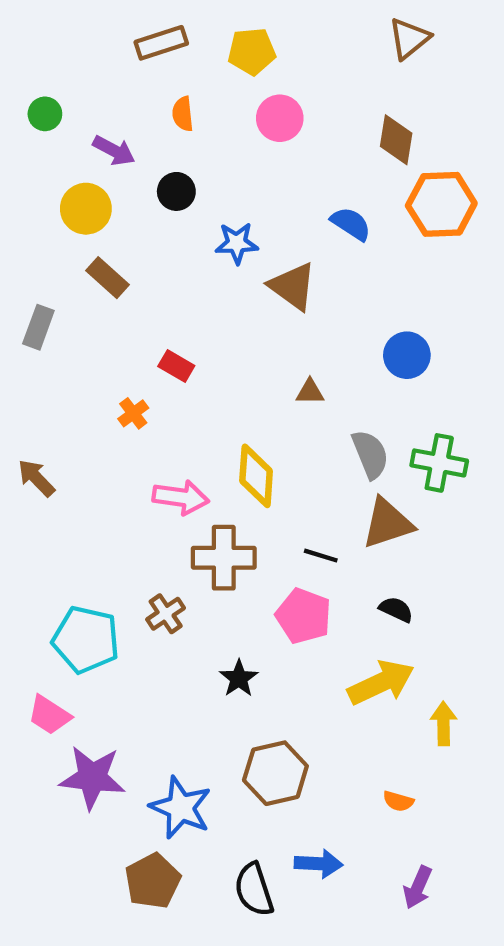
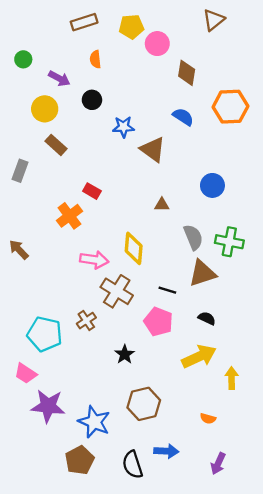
pink circle: (280, 118) -> (157, 44), moved
brown diamond: (396, 140) -> (187, 73), moved
orange cross: (133, 413) -> (69, 216), size x1.6
brown cross: (224, 558) -> (117, 291), turned 32

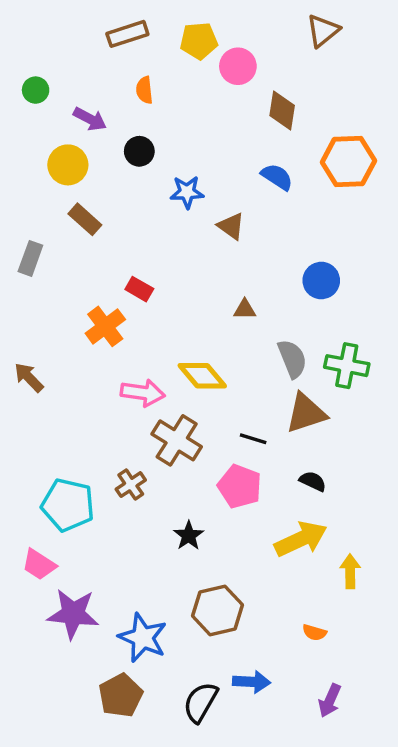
brown triangle: (153, 149) -> (231, 226), size x0.7
yellow diamond: (134, 248) -> (202, 376), turned -44
black semicircle: (133, 465) -> (201, 702), turned 48

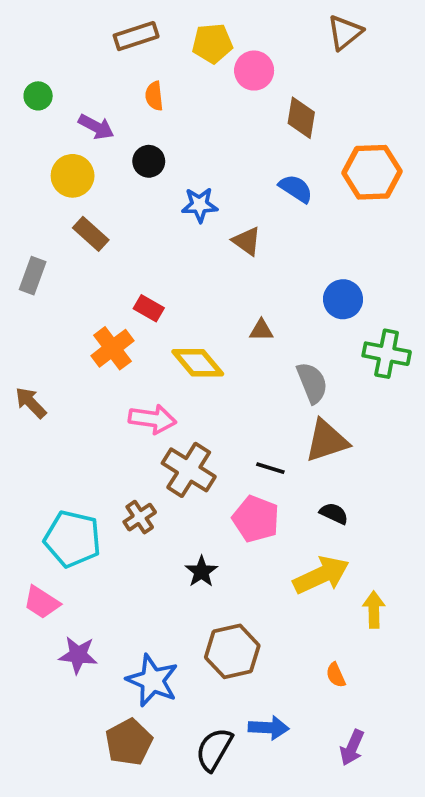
green cross: (347, 366) -> (387, 354), moved
yellow diamond: (202, 376) -> (198, 363), moved
purple star: (73, 614) -> (78, 655), size x0.7
orange semicircle: (314, 633) -> (336, 675), turned 50

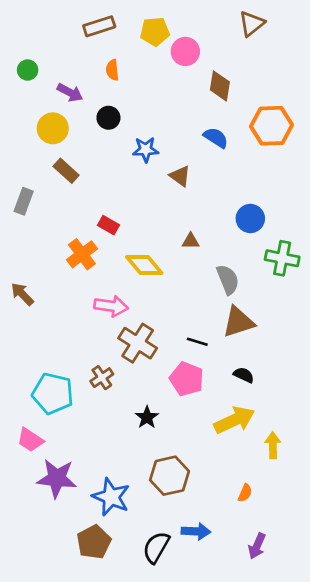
purple star: (78, 655) -> (57, 478), size x1.4
orange semicircle: (336, 675) -> (245, 493), turned -132

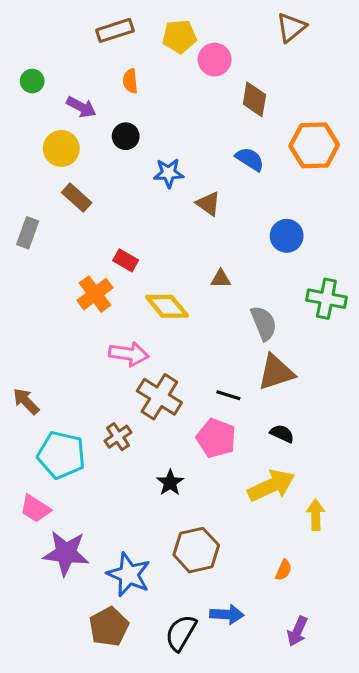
blue circle: (250, 219) -> (287, 236), moved
brown arrow: (22, 294) -> (26, 401), moved

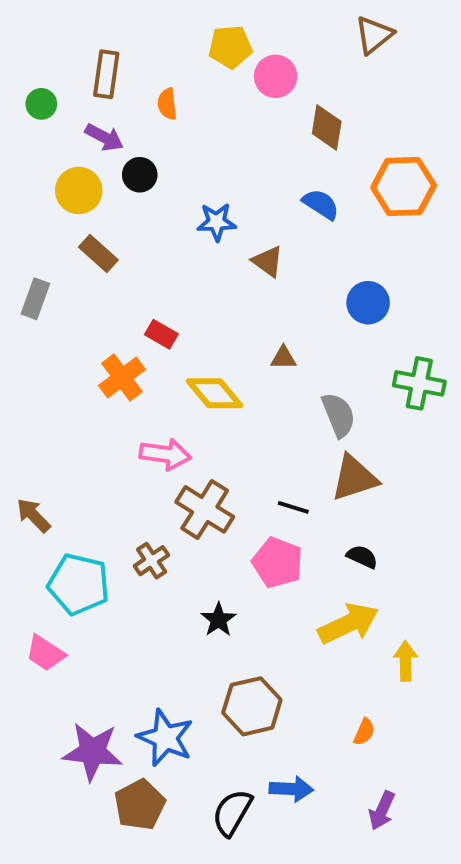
brown rectangle: (115, 30) -> (106, 74), moved, turned -64
black circle: (126, 136) -> (140, 175), moved
purple star: (66, 553) -> (92, 752), moved

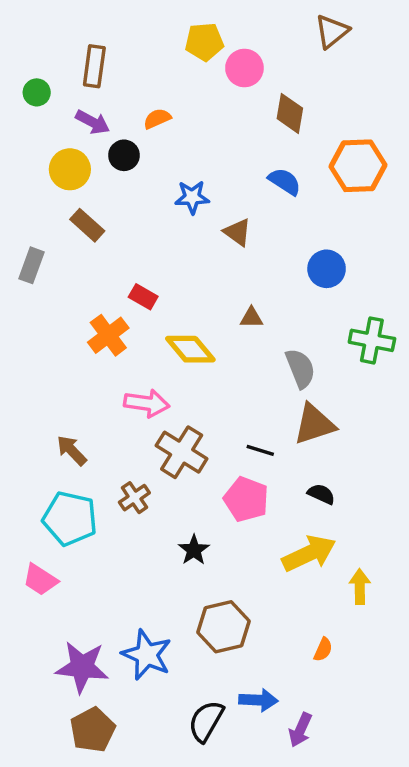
orange semicircle: (167, 104) -> (157, 119), moved, turned 72
brown arrow: (33, 515) -> (72, 450), moved
brown pentagon: (140, 805) -> (93, 730), moved
purple arrow: (382, 811) -> (300, 730), moved

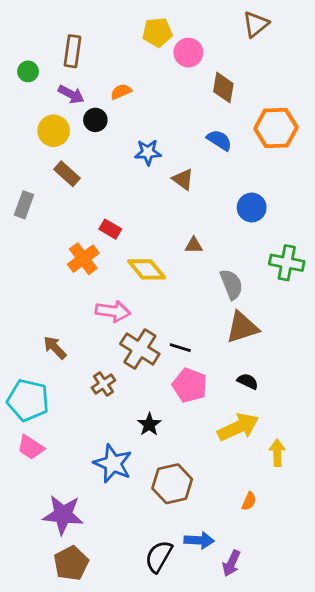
black line: (260, 450) -> (180, 348), moved
cyan pentagon: (70, 519) -> (28, 400), moved
blue star: (147, 655) -> (113, 464), moved

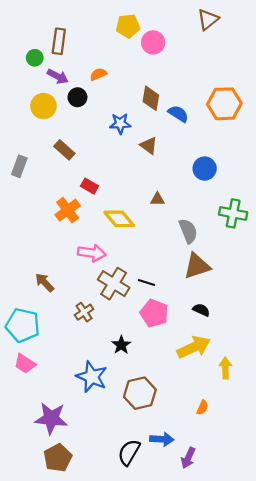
green circle: (28, 71) -> (35, 58), moved
brown diamond: (223, 88) -> (151, 98), moved
brown rectangle: (67, 174) -> (64, 150), moved

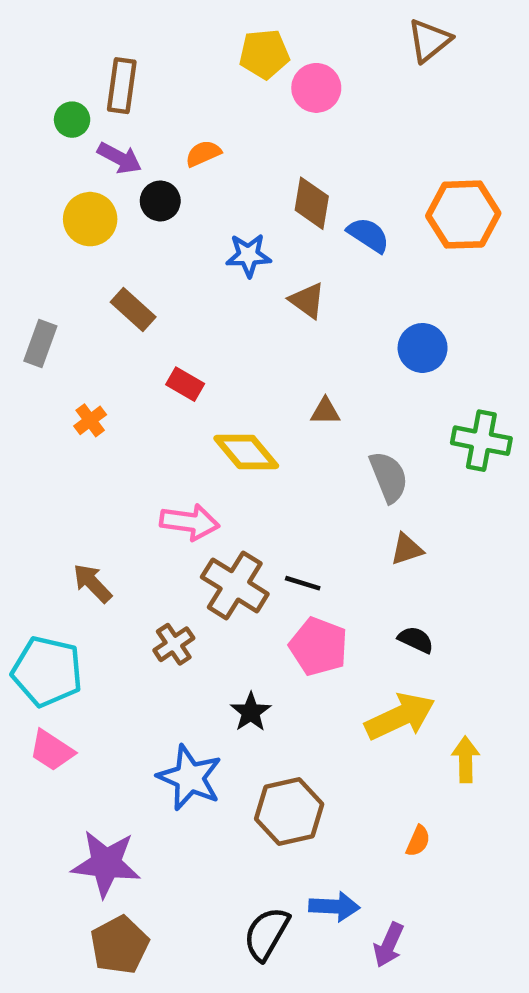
orange cross: (68, 210) -> (90, 420), moved, size x0.6
brown triangle: (197, 266) -> (407, 549), size x0.6

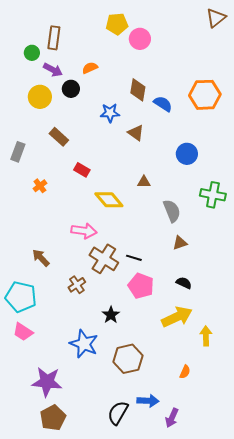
brown triangle: (429, 40) -> (216, 18), moved

